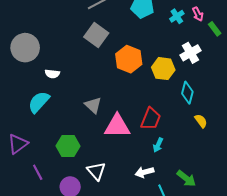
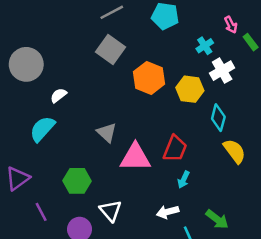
cyan cross: (177, 16) -> (205, 46), moved
white semicircle: (52, 74) -> (58, 95), turned 136
yellow semicircle: (201, 121) -> (234, 151), size x1.5

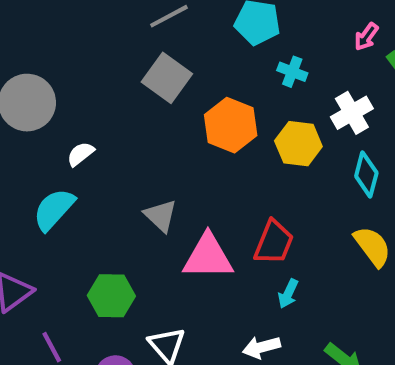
pink arrow: (231, 25) -> (366, 37), turned 63
cyan cross: (205, 46) -> (292, 72), moved, turned -35
cyan diamond: (218, 118) -> (366, 174), moved

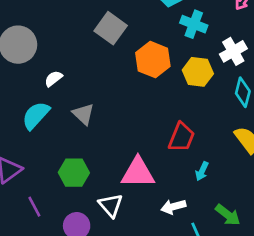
cyan cross: (292, 72) -> (194, 24), size x1.4
gray triangle: (161, 216) -> (83, 114), moved
pink triangle: (208, 257) -> (138, 173), moved
cyan arrow: (288, 294) -> (202, 171), moved

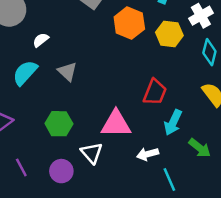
cyan arrow: (202, 171) -> (173, 123), size x1.5
purple line: (34, 207) -> (21, 167), moved
green arrow: (228, 215) -> (200, 148), moved

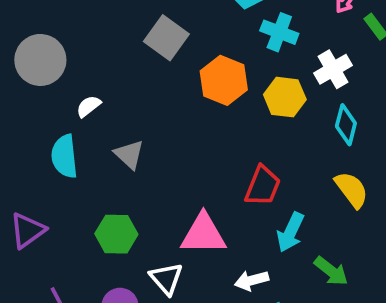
cyan semicircle: (25, 73) -> (64, 156), turned -48

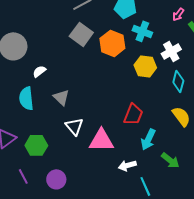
orange hexagon: (224, 80) -> (112, 43), moved
green hexagon: (116, 234) -> (36, 145), moved
white triangle: (166, 279) -> (74, 126), moved

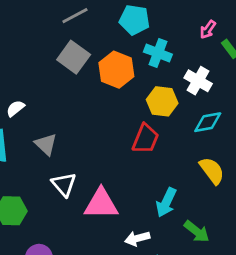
white cross: (171, 51) -> (198, 81), turned -30
cyan diamond: (178, 81) -> (208, 122), turned 65
red trapezoid: (133, 114) -> (145, 139), moved

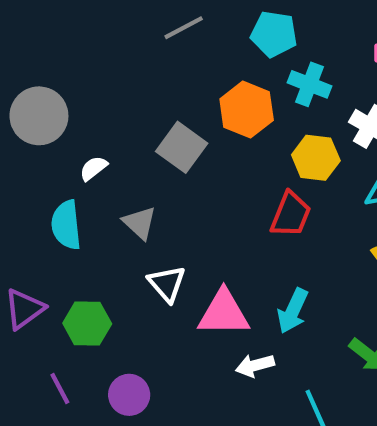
gray square: (74, 57) -> (182, 147), moved
cyan arrow: (166, 202) -> (293, 311), moved
white arrow: (137, 238) -> (255, 365), moved

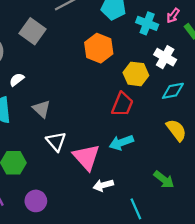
cyan cross: (310, 84) -> (147, 23), moved
gray square: (182, 147) -> (32, 31), moved
cyan arrow: (293, 311) -> (121, 143), moved, turned 45
pink triangle: (224, 313) -> (86, 157), turned 48

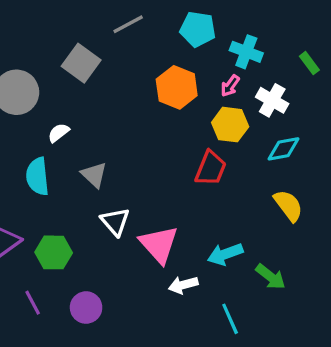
pink arrow: (173, 16) -> (230, 86), moved
cyan arrow: (121, 143) -> (225, 254), moved

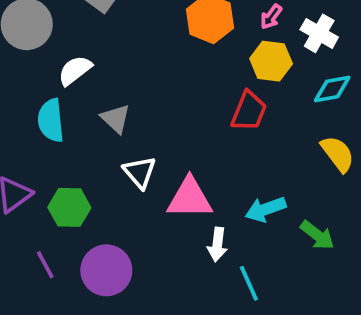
white semicircle: (59, 133) -> (75, 70), size x1.4
pink triangle: (159, 244) -> (190, 198), turned -48
white arrow: (183, 285) -> (217, 244), turned -68
purple circle: (86, 308) -> (106, 270), size x1.4
cyan line: (230, 319) -> (249, 283), moved

